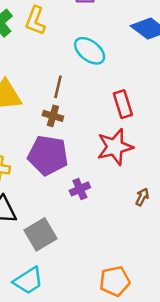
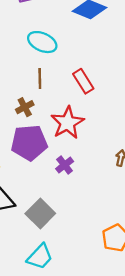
brown line: (58, 87) -> (40, 78), moved
brown cross: (53, 116) -> (25, 107), turned -30
red star: (115, 147) -> (67, 123), moved

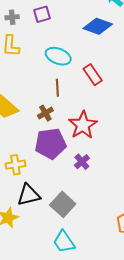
red rectangle: (83, 81) -> (93, 75), moved
cyan trapezoid: (40, 257) -> (64, 242), turned 105

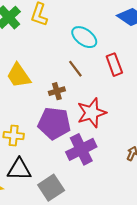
brown line: (57, 88) -> (75, 69), turned -48
purple cross: (82, 162) -> (81, 149), size x1.8

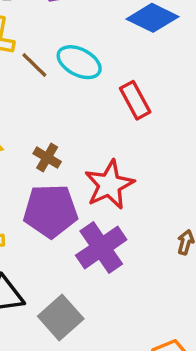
brown line: (75, 69) -> (34, 65), moved
brown cross: (57, 91) -> (47, 158), turned -35

